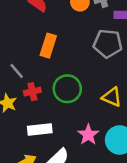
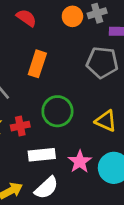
red cross: (32, 92) -> (20, 126), moved
white rectangle: (40, 129) -> (42, 155), moved

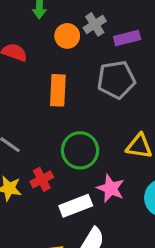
orange rectangle: (37, 64) -> (58, 90), moved
pink star: (80, 162) -> (111, 188), moved

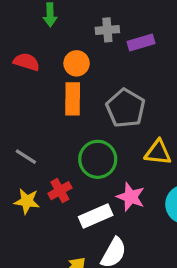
gray cross: (95, 24) -> (107, 30), turned 30
orange circle: (67, 36) -> (77, 63), moved
gray pentagon: (116, 80) -> (126, 108), moved, turned -30

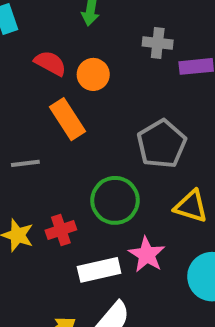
orange circle: (77, 63) -> (93, 74), moved
orange rectangle: (73, 99) -> (67, 119), moved, turned -44
gray line: (26, 157) -> (25, 163), moved, turned -50

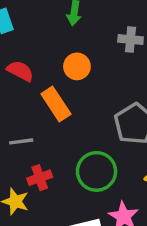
red semicircle: (50, 63) -> (20, 71), moved
red cross: (61, 230) -> (40, 178), moved

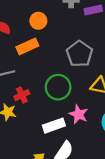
orange rectangle: (56, 104) -> (27, 46), turned -75

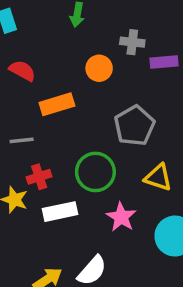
orange circle: (38, 21) -> (99, 68), moved
white rectangle: (54, 126) -> (60, 212), moved

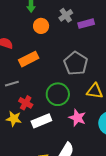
gray cross: (132, 42) -> (66, 15), turned -32
orange circle: (99, 68) -> (41, 26), moved
red cross: (39, 177) -> (26, 103), turned -32

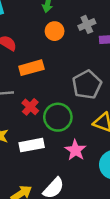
red cross: (26, 103) -> (30, 107), moved

